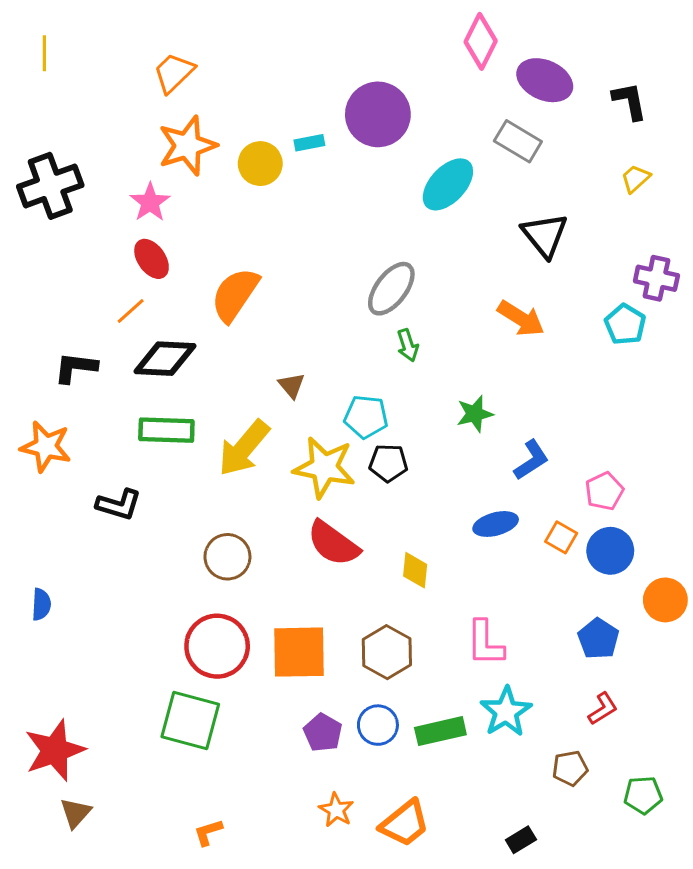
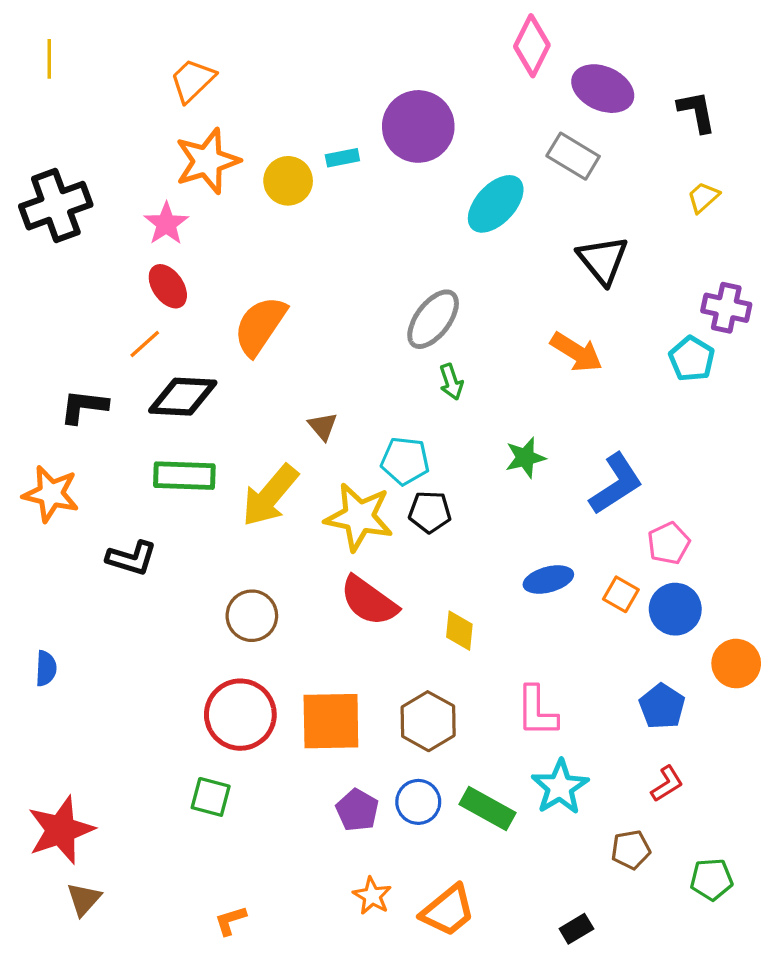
blue L-shape: (531, 460) -> (616, 484), moved, size x1.4
green square: (190, 721) -> (211, 797), size x0.6
green rectangle: (440, 731) -> (487, 808), turned 42

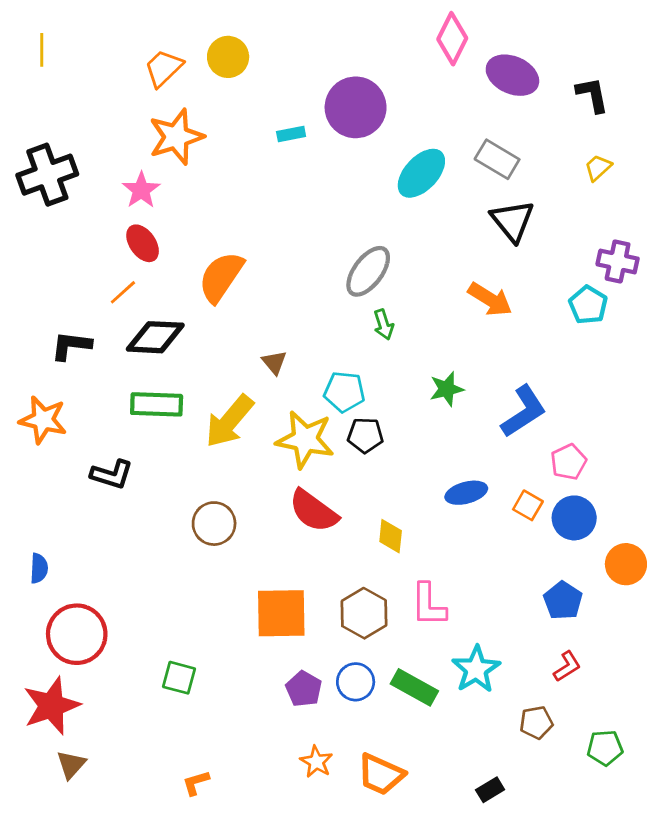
gray rectangle: (573, 156) -> (497, 159), moved
yellow circle: (288, 181) -> (228, 57), moved
pink L-shape: (537, 711) -> (428, 605), moved
red circle: (240, 715) -> (77, 634), moved
orange trapezoid: (448, 911) -> (381, 774), turned 63

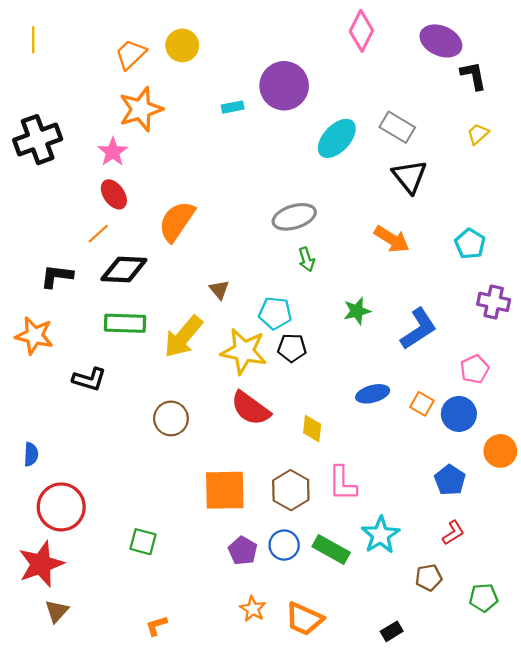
purple ellipse: (512, 75) -> (441, 41), moved
purple cross: (618, 262) -> (494, 302), moved
gray ellipse: (368, 271) -> (294, 217), turned 36
pink pentagon: (569, 462) -> (475, 369), moved

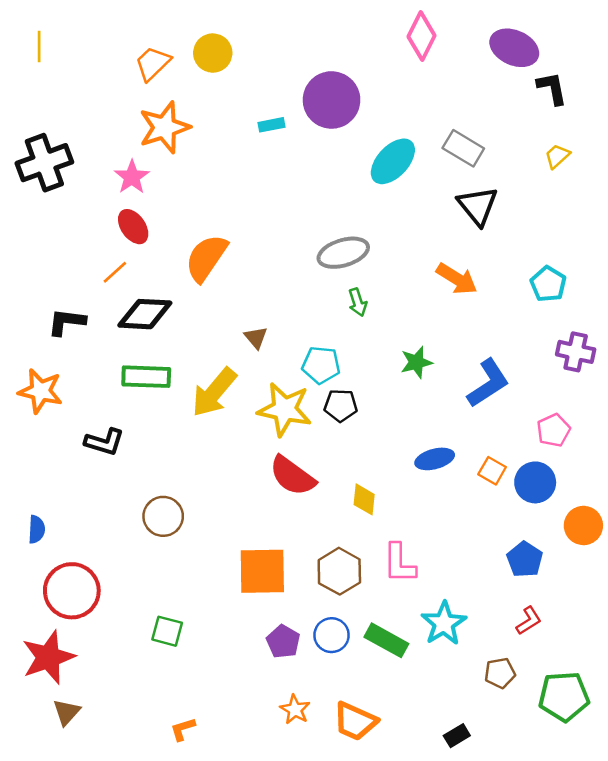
brown circle: (171, 418) -> (163, 516), moved
green pentagon: (484, 598) -> (564, 696), size x1.5

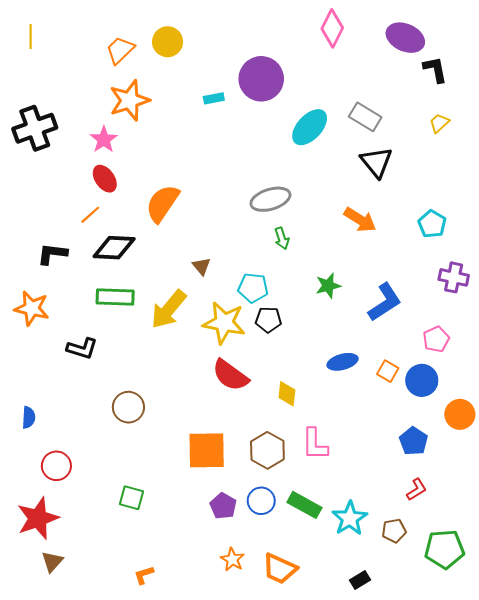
red circle: (72, 591) -> (56, 466), size x0.7
cyan star: (444, 623) -> (350, 518), moved

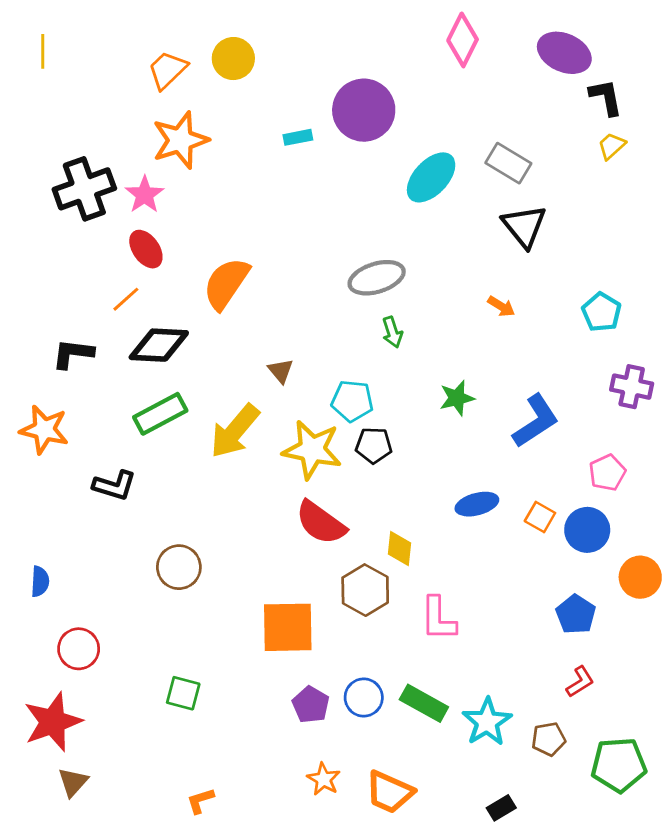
yellow trapezoid: (439, 123) -> (612, 146), moved
black cross: (35, 128) -> (84, 189), moved
orange arrow: (360, 220) -> (501, 306), size x0.6
green rectangle: (115, 297) -> (160, 414), turned -30
brown hexagon: (267, 450) -> (365, 590), moved

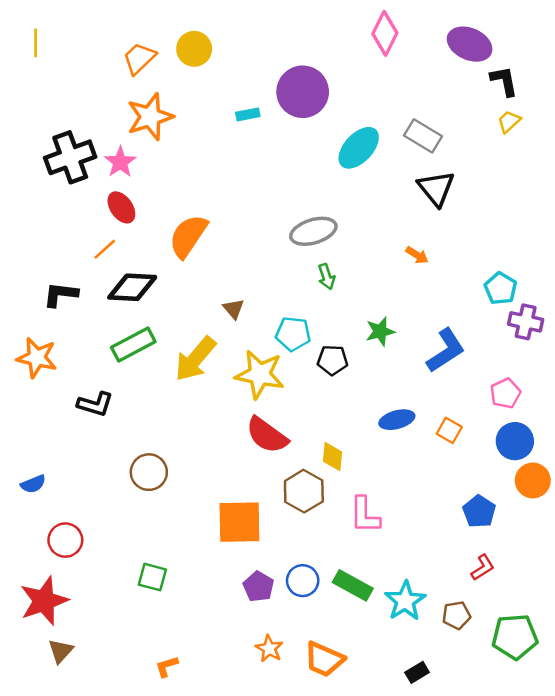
cyan pentagon: (602, 312) -> (501, 288), moved
black pentagon: (374, 445) -> (332, 360), moved
blue circle: (587, 530) -> (515, 441), moved
blue semicircle: (40, 581) -> (33, 484), turned 65

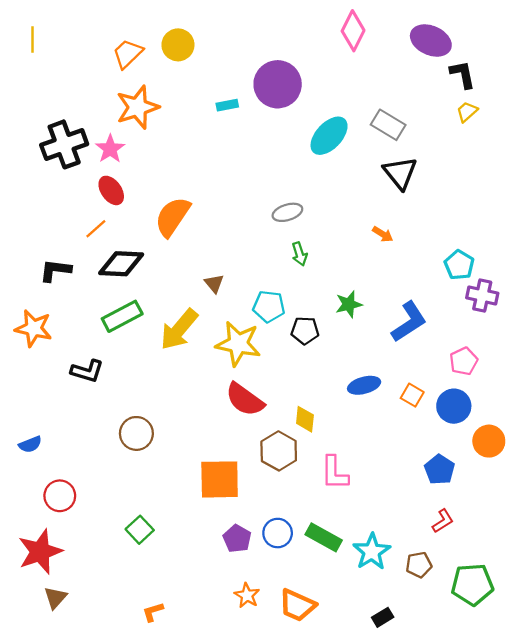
gray ellipse: (313, 231) -> (287, 212), size x0.7
blue circle: (515, 441) -> (454, 406), moved
green square: (152, 577) -> (140, 530), turned 32

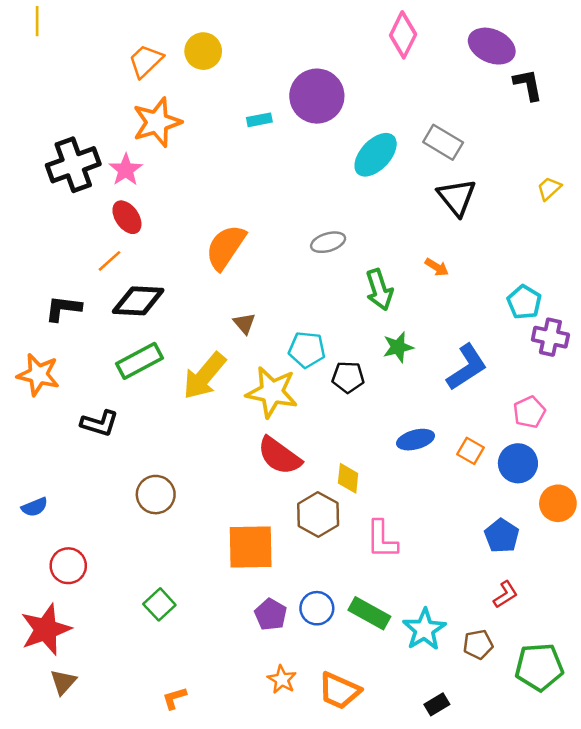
yellow line: (32, 39) -> (37, 21), moved
yellow trapezoid: (467, 112) -> (549, 188), moved
orange semicircle: (173, 217) -> (226, 247), moved
green arrow: (299, 254) -> (379, 290), moved, size x1.5

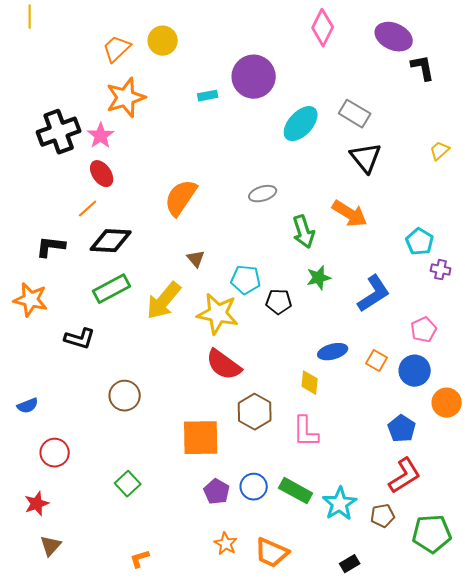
orange arrow: (437, 267) -> (350, 214), size x1.8
purple cross: (550, 337) -> (441, 270), size x0.7
yellow diamond: (348, 478) -> (310, 383), moved
red L-shape: (505, 594) -> (405, 476), size x1.6
red star: (46, 629) -> (37, 504), size x0.6

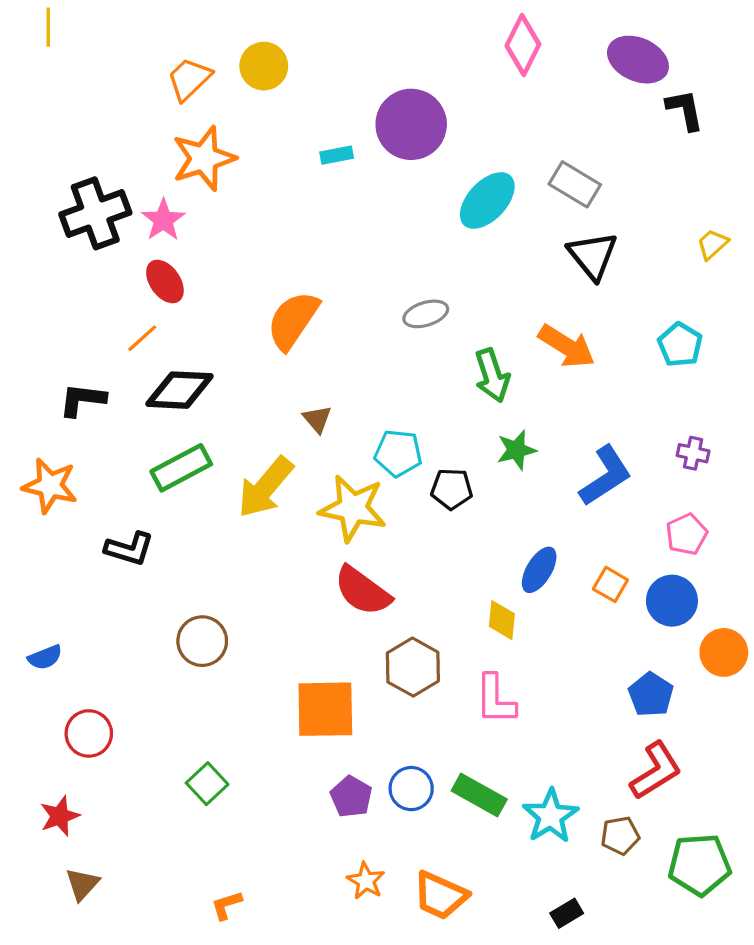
cyan pentagon: (420, 242) -> (680, 345), moved
purple cross: (441, 270) -> (693, 453), moved
blue ellipse: (333, 352) -> (539, 570), turned -44

